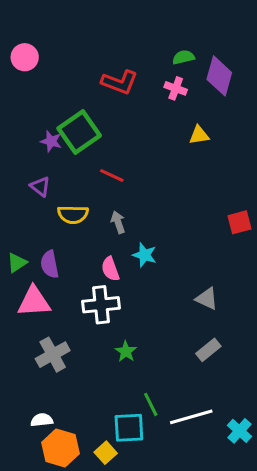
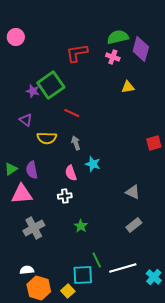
green semicircle: (183, 57) -> (118, 37), size x1.5
red L-shape: (120, 82) -> (77, 53), turned 150
white cross: (101, 305) -> (65, 196), size x0.6

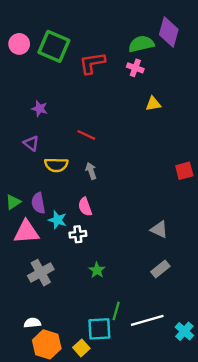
purple diamond: (141, 49) -> (169, 32), moved
green square: (51, 85) -> (54, 46), moved, turned -32
cyan star: (93, 164) -> (57, 220), moved
green line: (97, 260) -> (116, 311), turned 42

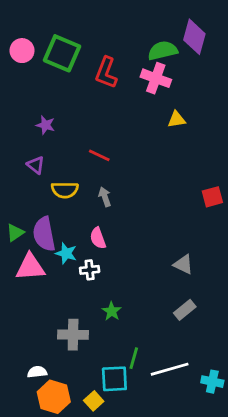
red L-shape: (92, 63) -> (106, 73), turned -60
pink cross: (135, 68) -> (156, 78), size x1.5
purple semicircle: (38, 203) -> (44, 234), size x1.4
gray cross: (41, 273) -> (73, 335), moved, turned 30
cyan cross: (184, 331) -> (212, 382), turned -30

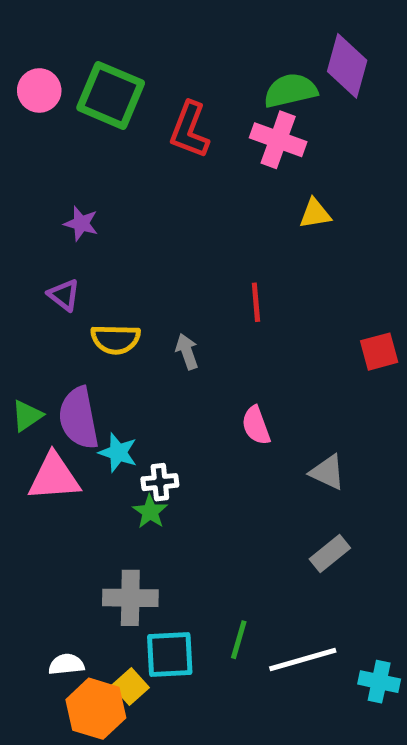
red line: (99, 155) -> (256, 302), moved, turned 60
pink semicircle: (98, 238) -> (256, 425), moved
green star: (112, 311) -> (150, 512), moved
cyan square: (114, 379) -> (170, 655), moved
yellow square: (94, 401) -> (130, 687), moved

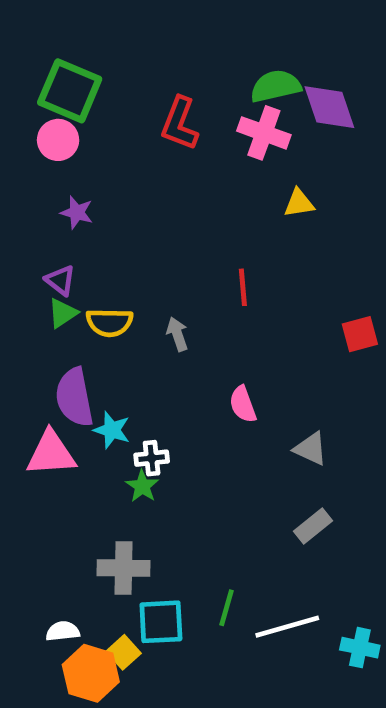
purple diamond: (347, 66) -> (329, 107), moved, turned -34
pink circle: (39, 90) -> (58, 140), moved
green square: (111, 95) -> (70, 91), moved
green triangle: (27, 416) -> (63, 313), moved

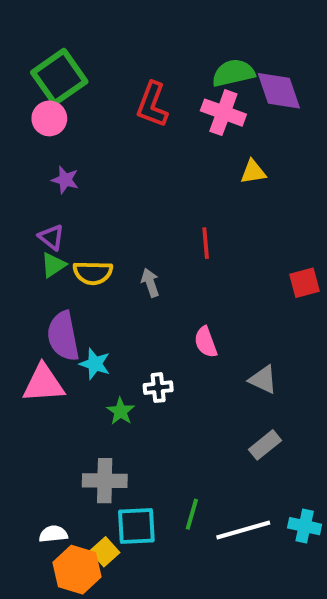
green square: (70, 91) -> (59, 77), turned 32
white cross: (152, 458) -> (158, 388), moved
cyan cross: (360, 648) -> (305, 526), moved

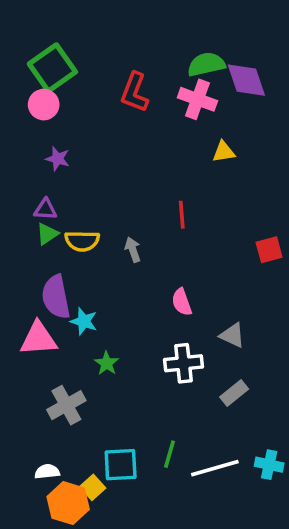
purple triangle: (51, 237) -> (45, 209), turned -35
white cross: (158, 388) -> (183, 363), moved, size x1.5
gray cross: (105, 481) -> (66, 405), moved, turned -30

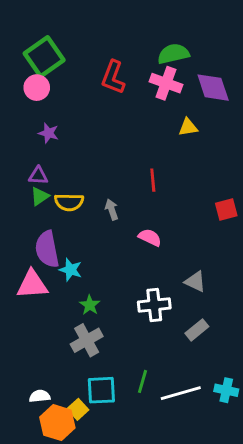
purple diamond: (246, 80) -> (213, 88), moved
pink semicircle: (182, 302) -> (150, 237), moved, turned 135
gray cross: (66, 405) -> (87, 340), moved

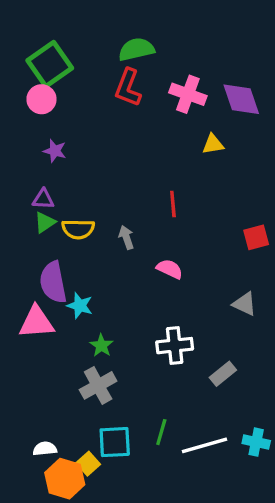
green semicircle: (173, 54) -> (136, 49), moved
gray triangle: (195, 281) -> (245, 304), moved

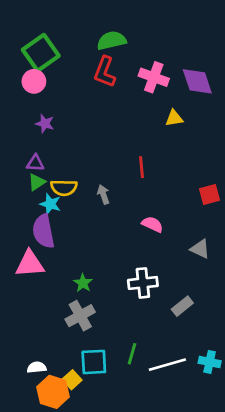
pink semicircle: (170, 269) -> (152, 224), moved
cyan star: (80, 306) -> (50, 204), moved

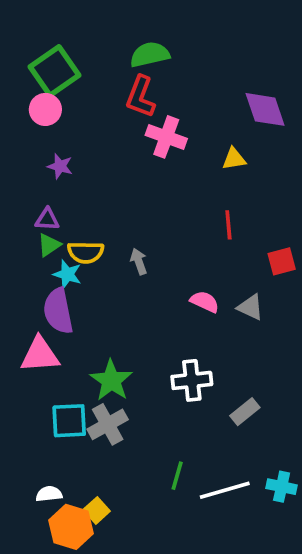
pink cross: (154, 77) -> (166, 137), moved
red line: (142, 167) -> (228, 225), moved
gray triangle: (200, 249) -> (250, 307), moved
green star: (83, 283) -> (111, 380), size x1.6
cyan square: (94, 362) -> (69, 421), moved

